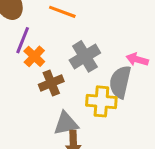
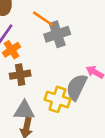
gray cross: (85, 56) -> (57, 34), moved

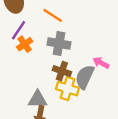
gray cross: (57, 34) -> (59, 43), moved, turned 30
brown cross: (20, 75) -> (62, 71), moved, turned 30

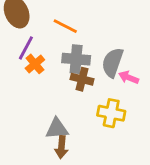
brown cross: (62, 71) -> (82, 79), moved
gray semicircle: (85, 77) -> (113, 63), moved
yellow cross: (68, 88) -> (111, 113), moved

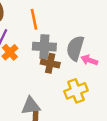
orange line: (65, 26) -> (34, 19), turned 54
yellow cross: (111, 113) -> (76, 91), turned -30

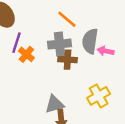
orange line: (34, 19) -> (67, 19), moved, turned -30
yellow cross: (76, 91) -> (99, 96), moved

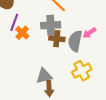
gray semicircle: (90, 41) -> (75, 41), moved
pink arrow: (106, 51) -> (89, 33), turned -48

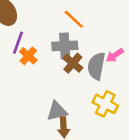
brown cross: (57, 39) -> (73, 63), turned 35
yellow cross: (82, 71) -> (105, 104), turned -36

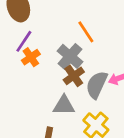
gray cross: (65, 46) -> (70, 56), turned 30
gray triangle: (57, 111) -> (64, 105), moved

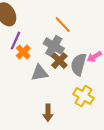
gray triangle: (64, 105) -> (40, 73), moved

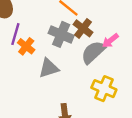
brown cross: (59, 61) -> (83, 28), moved
gray semicircle: (79, 64) -> (93, 52), turned 40

